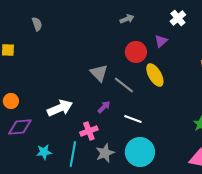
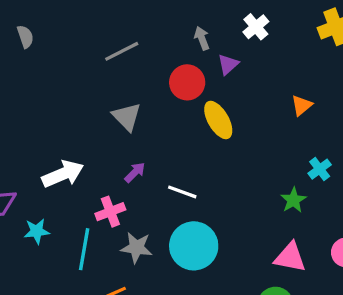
gray arrow: (127, 19) -> (202, 38), moved, turned -88
gray line: (124, 85) -> (122, 51), moved, turned -65
cyan star: (44, 152) -> (37, 231), moved
gray star: (105, 153) -> (136, 248), turned 30

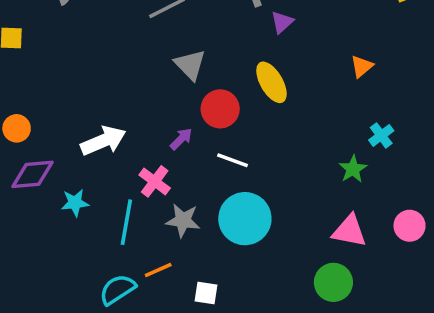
red circle: (187, 82) -> (220, 109), moved
gray triangle: (127, 117) -> (190, 65), moved
pink cross: (110, 212) -> (155, 181), turned -32

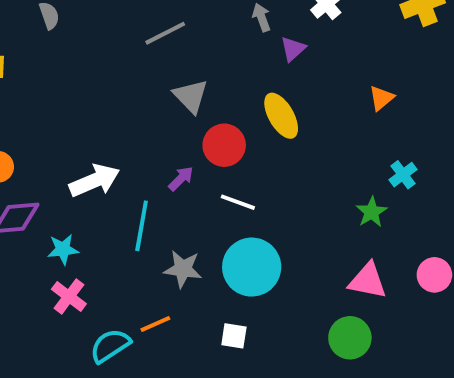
pink cross: (155, 181) -> (69, 297), moved
cyan line: (126, 222) -> (142, 226), moved
white square: (206, 293) -> (234, 336), moved

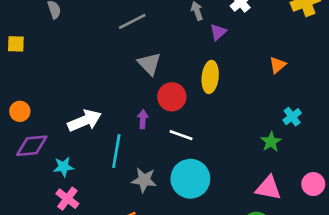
yellow ellipse: (281, 116) -> (210, 77), turned 36
purple arrow: (181, 179) -> (143, 119), turned -42

